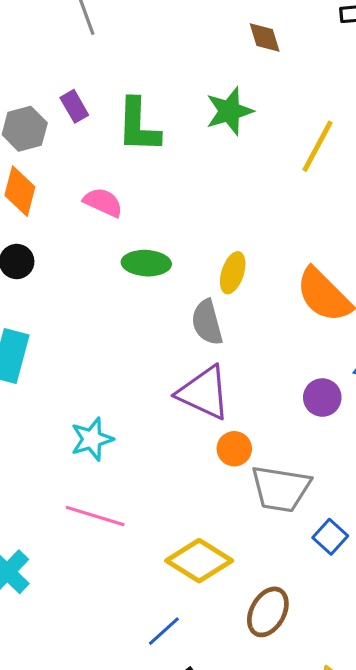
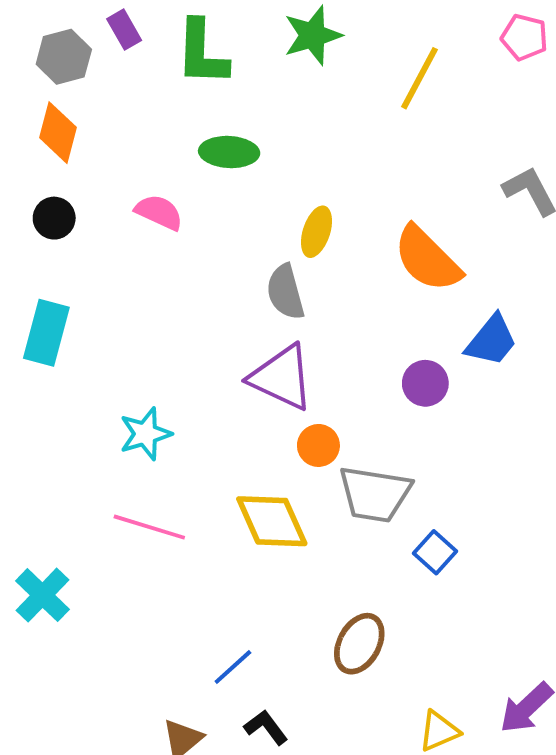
pink semicircle: (103, 202) -> (159, 212), moved
green ellipse: (146, 263) -> (229, 152), moved
yellow diamond: (199, 561) -> (272, 521), moved, turned 34

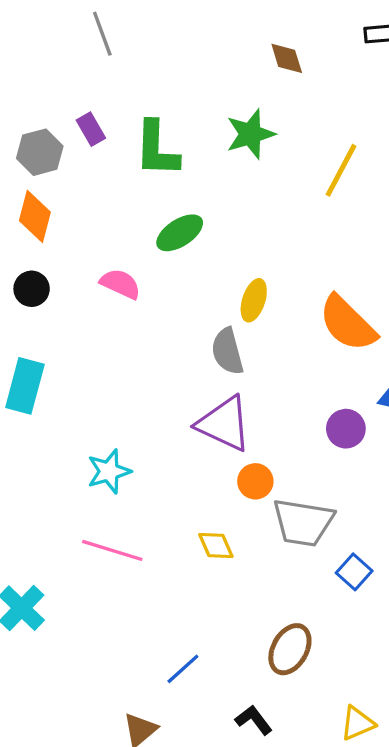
green ellipse: (229, 152) -> (180, 233), turned -36
yellow diamond: (272, 521) -> (216, 546), size x0.6
black L-shape: (266, 727) -> (254, 720), moved

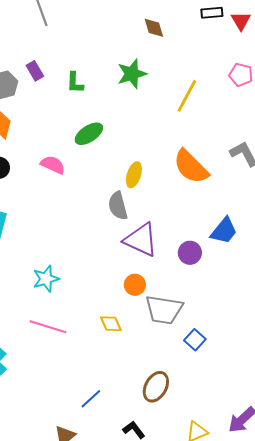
green L-shape: (157, 149) -> (75, 83), size x0.6
orange semicircle: (348, 323) -> (191, 167), moved
purple triangle: (224, 424) -> (141, 240), moved

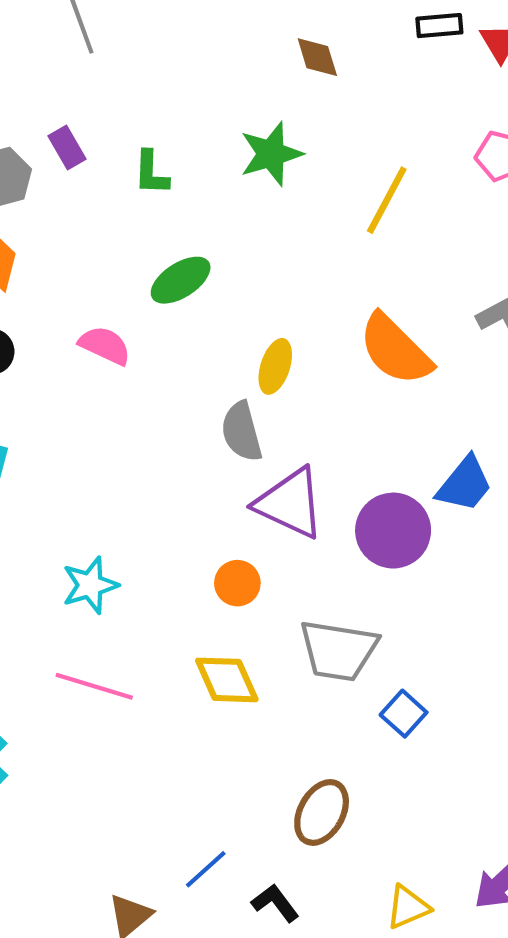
purple circle: (190, 253) -> (393, 531), size x1.5
orange circle: (135, 285) -> (237, 583), moved
yellow diamond: (111, 324) -> (227, 680), size x1.4
blue line: (91, 399) -> (206, 869), moved

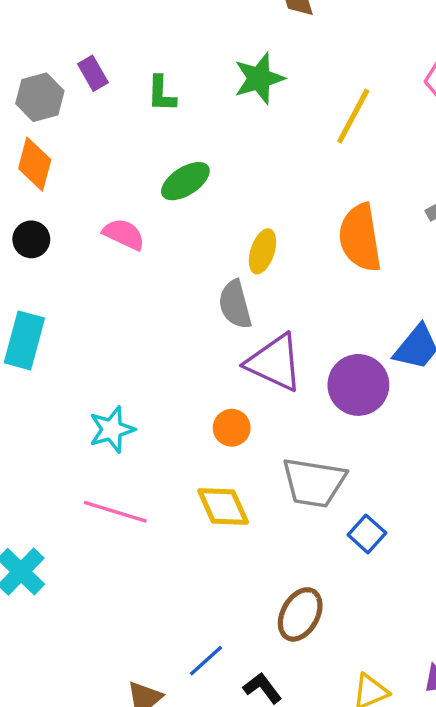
orange semicircle: (395, 350) -> (360, 238), turned 36

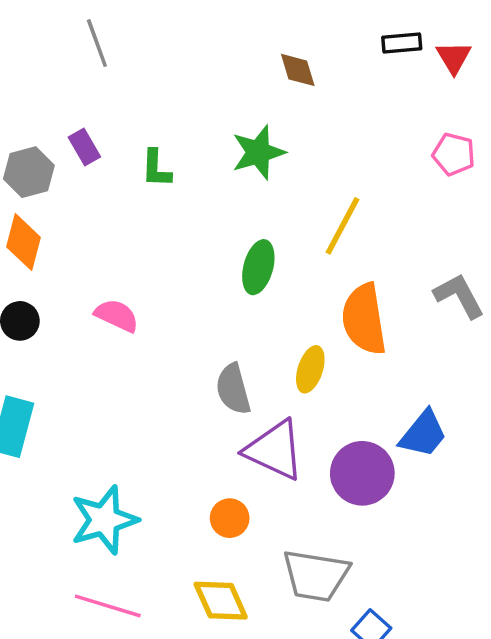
yellow line: (353, 116) -> (343, 226), moved
green ellipse: (185, 181) -> (258, 267), moved, turned -42
yellow ellipse: (262, 251) -> (310, 369), moved
cyan star: (112, 429) -> (104, 520), size x1.4

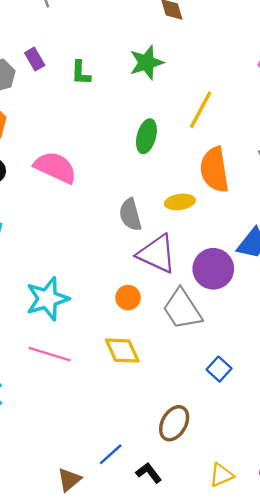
pink semicircle: (117, 316) -> (55, 167), size x1.5
yellow ellipse: (310, 369) -> (180, 202), turned 64
gray trapezoid: (316, 575) -> (182, 309), moved, turned 48

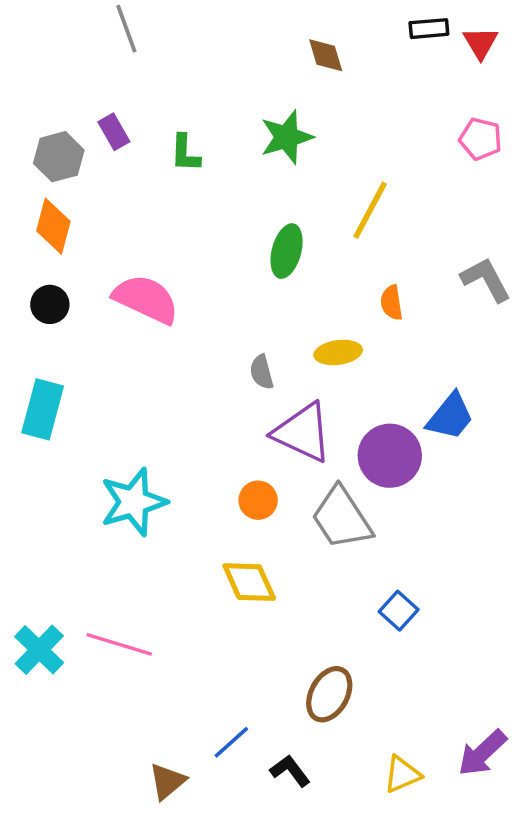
orange semicircle: (214, 170) -> (392, 303), size x0.5
gray semicircle: (130, 215) -> (262, 372), size x0.7
pink line: (50, 354) -> (119, 644), moved

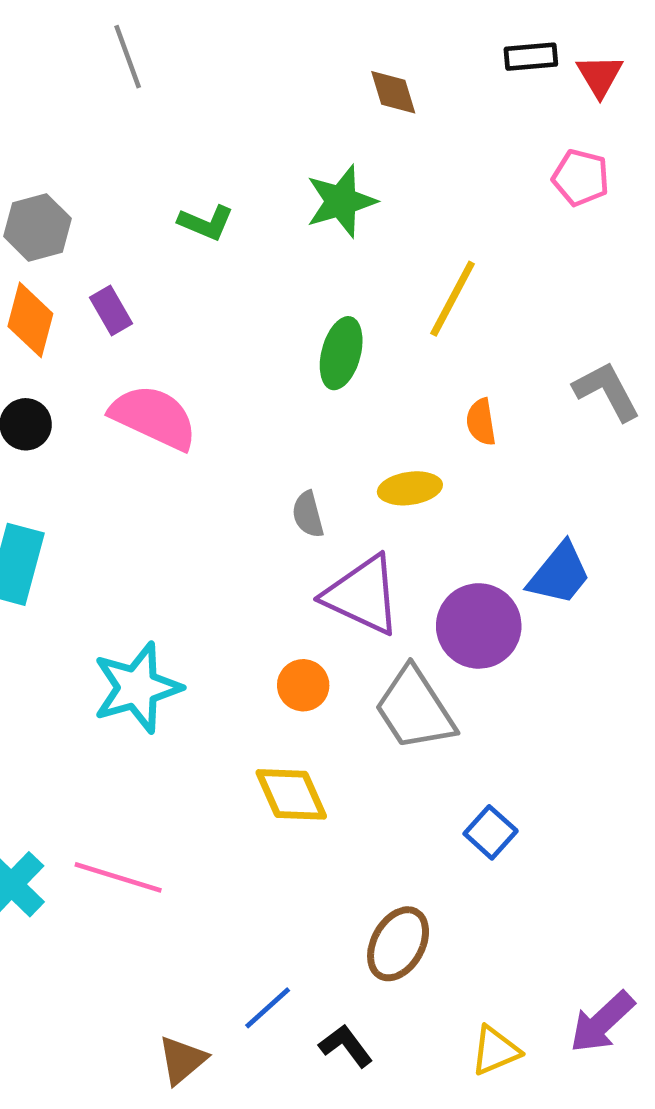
purple rectangle: (114, 132) -> (111, 310), moved
pink pentagon: (481, 139) -> (581, 178), moved
green L-shape: (185, 153) -> (206, 223), turned -69

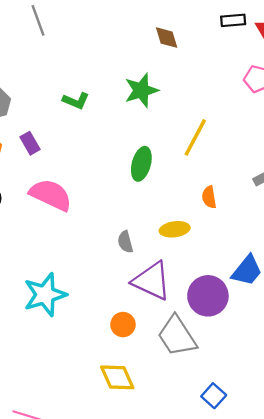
cyan star: (137, 688) -> (45, 295), moved

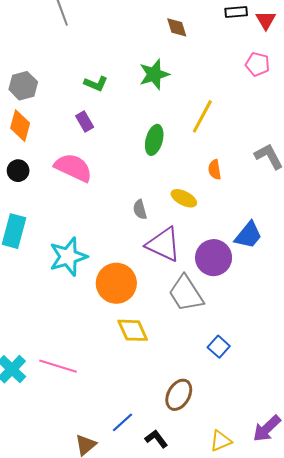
purple rectangle: (30, 143) -> (85, 122), moved
yellow ellipse: (175, 229) -> (184, 198), turned 35
orange circle: (123, 325) -> (116, 283), moved, size x1.8

